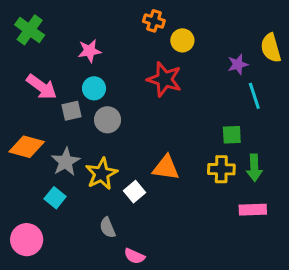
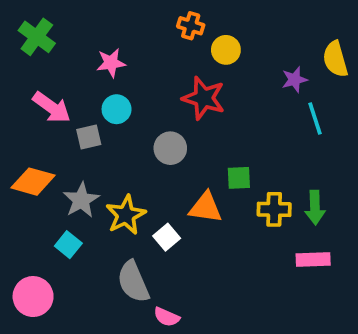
gray circle: (108, 120) -> (170, 148), moved
green square: (232, 135) -> (239, 178), moved
gray semicircle: (108, 228) -> (133, 282), size x1.6

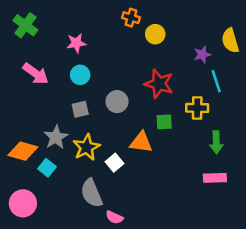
red star: (204, 98) -> (159, 84), moved
gray square: (89, 137) -> (80, 109), moved
orange diamond: (33, 182) -> (23, 151), moved
yellow cross: (274, 209) -> (197, 108), moved

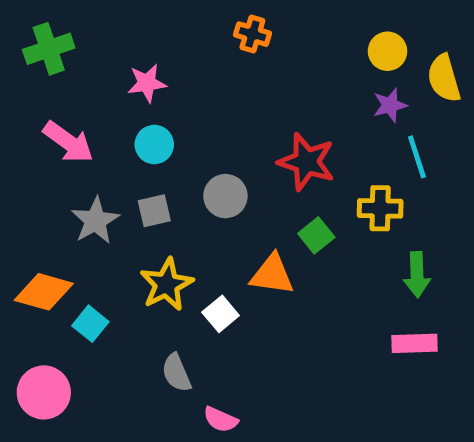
green cross: (25, 25) -> (49, 49), turned 35
yellow circle: (155, 34) -> (387, 51), moved
green square: (164, 122) -> (316, 235), turned -36
gray star: (56, 137) -> (95, 221), moved
gray semicircle: (92, 193) -> (176, 373), size x0.7

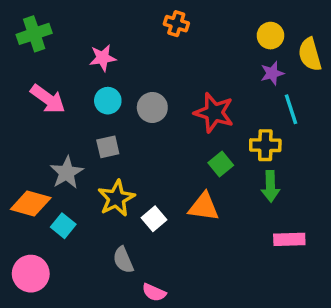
gray circle: (225, 196) -> (152, 107), moved
gray star: (95, 221) -> (67, 173), moved
orange triangle: (272, 275) -> (204, 207), moved
green arrow: (417, 275) -> (270, 186), moved

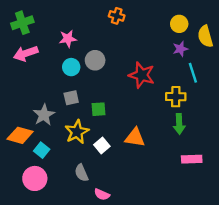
pink arrow: (48, 99) -> (26, 53), moved, turned 125
gray circle: (152, 107) -> (95, 60), moved
green square: (221, 164) -> (98, 109), moved, turned 35
pink circle: (31, 274) -> (35, 178), moved

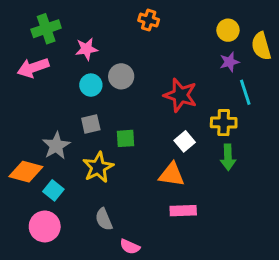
green cross: (22, 23) -> (46, 29), moved
white square: (102, 146) -> (185, 141), moved
pink rectangle: (192, 159) -> (183, 211), moved

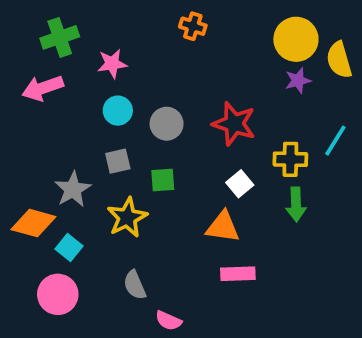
yellow circle: (228, 30) -> (296, 39), size x1.5
gray circle: (121, 76) -> (167, 124), moved
cyan line: (245, 92) -> (335, 141), moved, turned 50

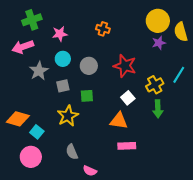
orange cross: (193, 26) -> (103, 29), moved
yellow cross: (290, 159) -> (155, 85), turned -30
gray star: (73, 189) -> (39, 71), moved

